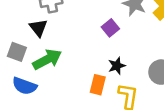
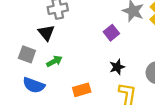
green arrow: (47, 59) -> (54, 61), size x0.6
orange rectangle: (98, 85) -> (82, 90), moved, turned 60

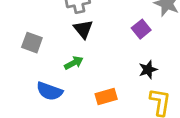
black triangle: (46, 33) -> (83, 29), moved
gray square: (27, 54) -> (32, 43), moved

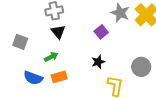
black star: (148, 70) -> (98, 62), moved
orange rectangle: (106, 97) -> (59, 77), moved

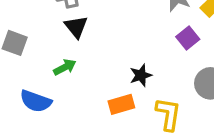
purple square: (101, 32) -> (188, 38), moved
orange rectangle: (59, 77) -> (121, 104), moved

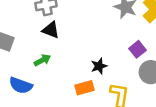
black triangle: (76, 27) -> (51, 30), turned -30
purple square: (188, 38) -> (138, 49), moved

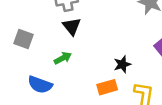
black triangle: (51, 30) -> (72, 26), turned 30

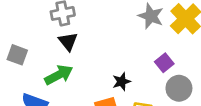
green arrow: (63, 58) -> (59, 75), size x1.5

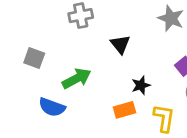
black triangle: (68, 41) -> (120, 44), moved

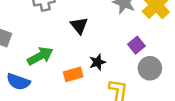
orange rectangle: (124, 110) -> (73, 74), moved

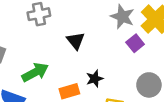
purple square: (136, 45) -> (135, 43), moved

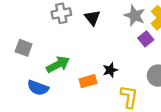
black triangle: (76, 41) -> (92, 18), moved

